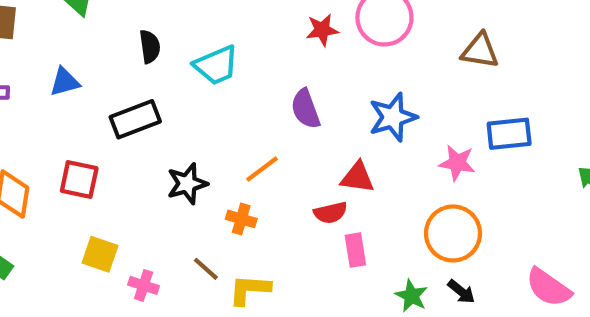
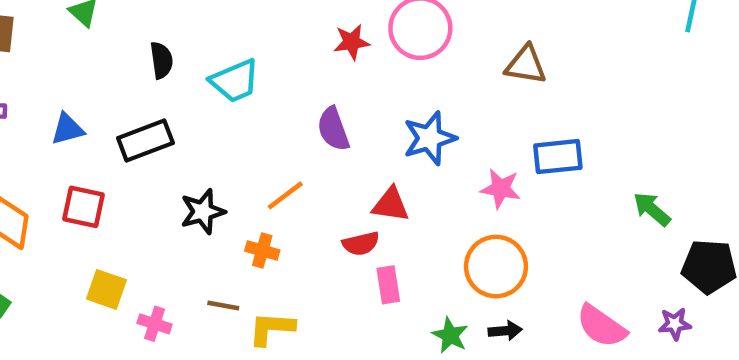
blue triangle: (65, 82) -> (67, 129), moved
brown line: (206, 269) -> (223, 305), turned -32
black arrow: (461, 292) -> (505, 331), turned -44

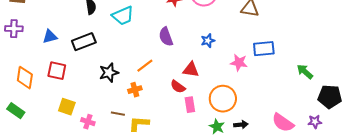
blue star: (430, 138) -> (208, 41), size x0.6
red semicircle: (361, 244) -> (178, 87), turned 49
orange cross: (262, 250) -> (135, 90), turned -32
orange circle: (496, 267) -> (223, 99), moved

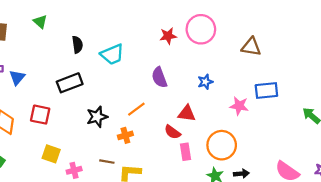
blue triangle: (50, 37) -> (17, 77), moved, turned -35
pink cross: (88, 122) -> (74, 170), turned -32

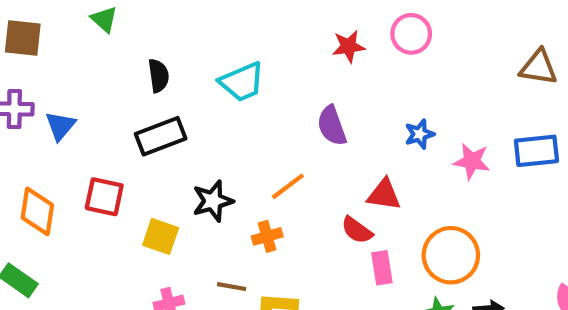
pink circle: (201, 29) -> (411, 34), size x0.7
black semicircle: (77, 45) -> (158, 76), moved
brown triangle: (251, 47) -> (539, 67), moved
pink star: (239, 106) -> (472, 161), moved
yellow square: (51, 154) -> (161, 236), moved

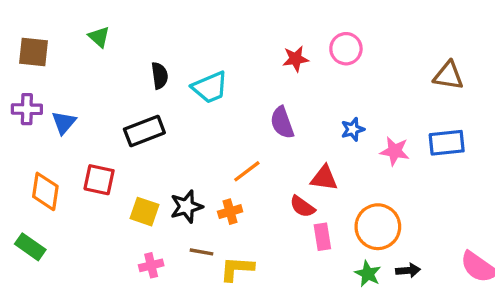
black semicircle: (158, 76) -> (160, 76), moved
black star: (213, 201) -> (186, 207), moved

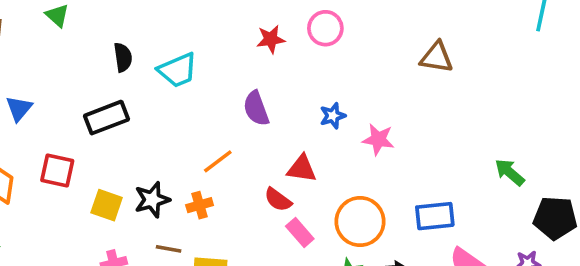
blue rectangle: (447, 143) -> (435, 216), moved
pink rectangle: (322, 237) -> (300, 232), turned -32

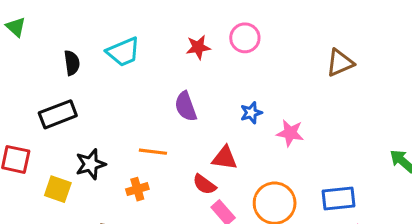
brown triangle: (437, 57) -> (340, 63), turned -32
cyan trapezoid: (178, 70) -> (123, 52), moved
orange line: (218, 161) -> (153, 152), turned 44
black star: (152, 200) -> (91, 164), moved

